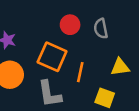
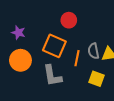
gray semicircle: (101, 29) -> (93, 51), moved

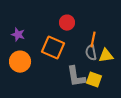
orange line: (77, 58) -> (93, 40), moved
gray L-shape: (52, 76) -> (76, 77), moved

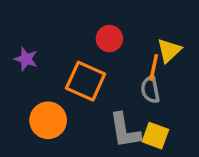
yellow triangle: (106, 56) -> (169, 50), moved, turned -35
orange circle: (20, 62) -> (48, 120), moved

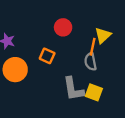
orange square: (86, 81) -> (47, 56), size x0.6
orange circle: (48, 120) -> (15, 70), moved

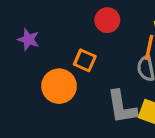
orange circle: (15, 70) -> (59, 86), moved

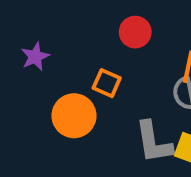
purple star: (28, 39) -> (35, 57), turned 30

